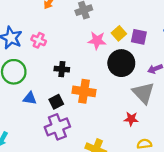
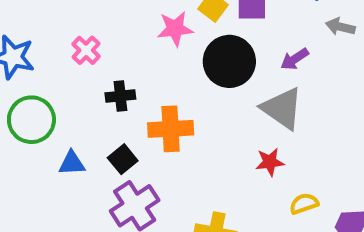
pink cross: (39, 40) -> (86, 50), moved, turned 32

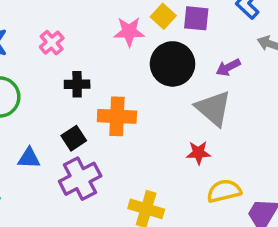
blue triangle: (72, 163) -> (29, 158), moved
yellow semicircle: (304, 204) -> (224, 191), size x1.4

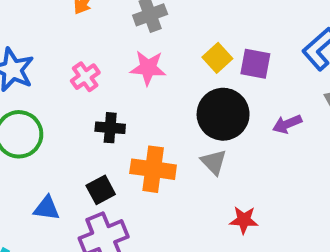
pink star: (129, 32) -> (148, 68), moved
gray triangle: (213, 108) -> (214, 162), moved, size x0.6

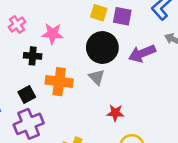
yellow square: (217, 58) -> (99, 13), turned -30
pink star: (148, 68) -> (52, 34), moved
purple arrow: (287, 124) -> (142, 53), size x1.5

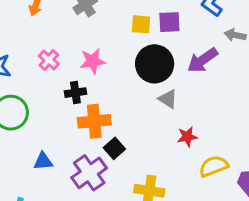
gray triangle: (97, 77) -> (168, 99), moved
orange cross: (59, 82) -> (94, 121), moved
black square: (27, 94) -> (114, 148), moved

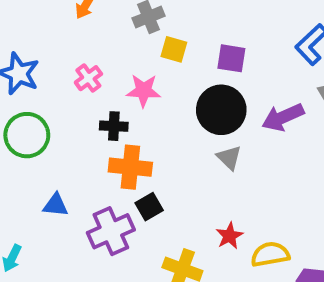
purple square: (169, 22) -> (231, 58), moved
yellow square: (141, 24) -> (174, 49), moved
red star: (187, 137) -> (229, 236), moved, turned -30

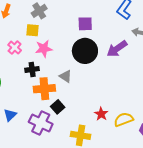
yellow square: (174, 49) -> (33, 30), moved
gray triangle: (229, 158) -> (66, 76), moved
blue triangle: (55, 205) -> (10, 115), turned -40
purple cross: (111, 231) -> (41, 123), turned -30

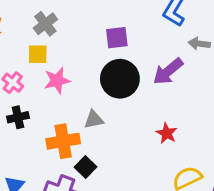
black cross: (32, 69) -> (18, 117), moved
gray triangle: (66, 76) -> (94, 120), turned -40
red star: (101, 114) -> (167, 133), moved

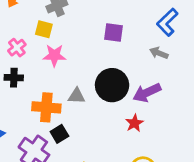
gray arrow: (199, 44) -> (159, 53), moved
purple arrow: (168, 71) -> (147, 93), moved
black circle: (120, 79) -> (112, 85), moved

